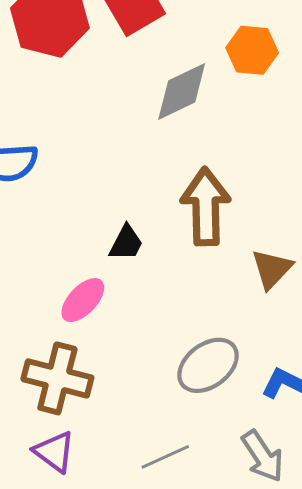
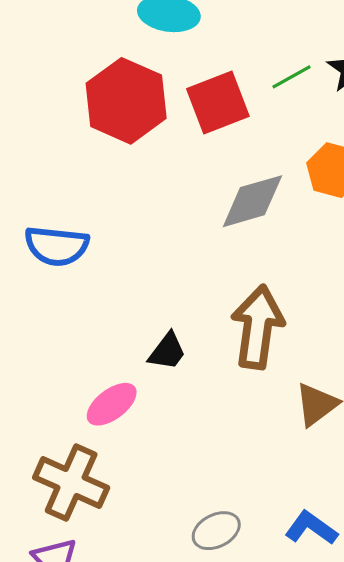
gray ellipse: (208, 365) -> (216, 531), moved, size x0.7

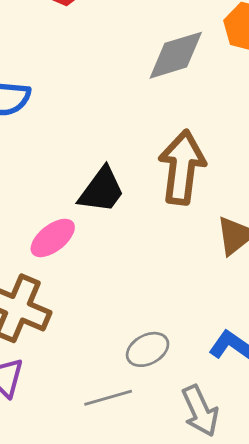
black trapezoid: (167, 351) -> (102, 190), size x1.4

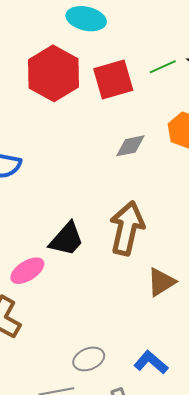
gray diamond: (176, 55) -> (130, 146), size x0.7

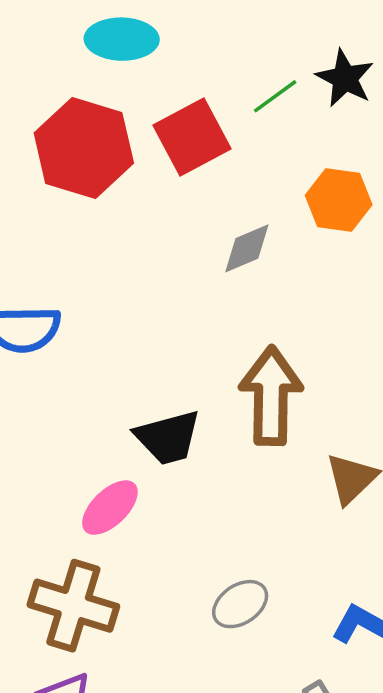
black trapezoid: (67, 239) -> (168, 437), turned 45
gray ellipse: (89, 359) -> (240, 604), moved

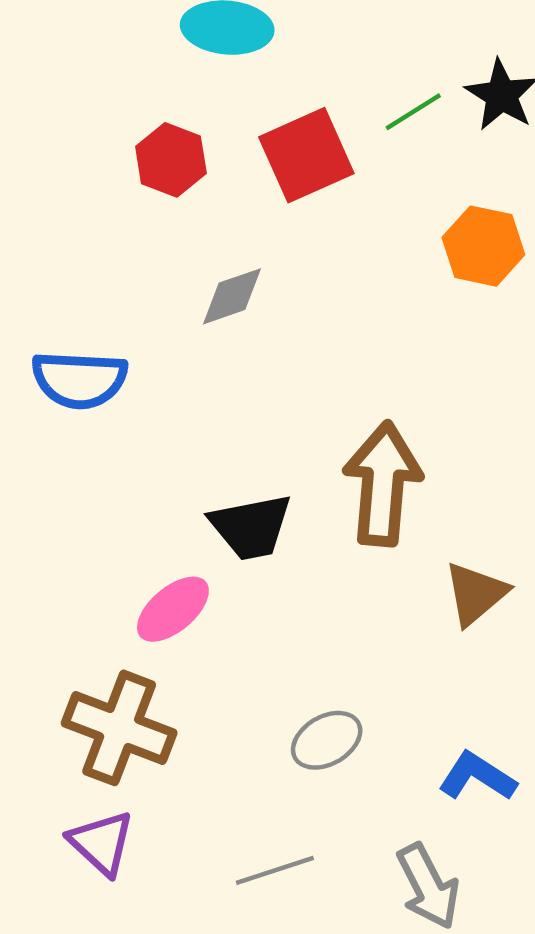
red hexagon: (84, 148) -> (171, 160), size x0.6
gray diamond: (247, 248) -> (232, 296), moved

